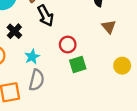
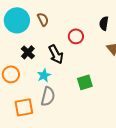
black arrow: (45, 16) -> (56, 54), moved
red circle: (68, 45) -> (76, 36), moved

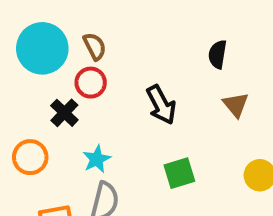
red circle: (76, 36) -> (91, 83), moved
black arrow: (56, 54) -> (161, 105), moved

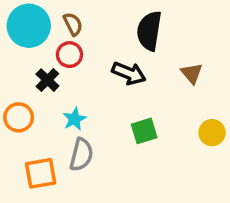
black semicircle: (218, 54) -> (149, 31), moved, size x1.6
black arrow: (161, 105) -> (129, 73), turned -40

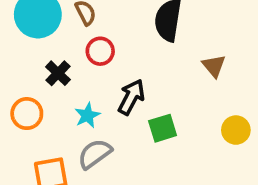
red circle: (69, 55) -> (100, 51), moved
black arrow: (129, 73) -> (131, 97), moved, turned -84
gray semicircle: (81, 155) -> (95, 154), turned -140

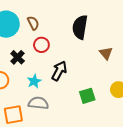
green square: (163, 128) -> (87, 96), moved
gray semicircle: (95, 154) -> (38, 103), turned 42

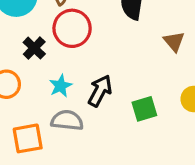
red circle: (41, 45) -> (72, 28), size x1.5
black arrow: (59, 71) -> (100, 91), moved

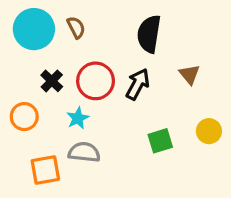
red circle: (72, 28) -> (96, 81), moved
black arrow: (100, 91) -> (138, 84), moved

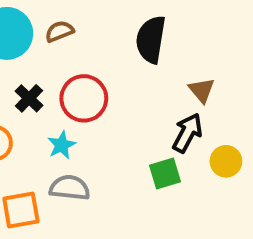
brown semicircle: (76, 27) -> (59, 31), turned -85
black arrow: (138, 84) -> (187, 133), moved

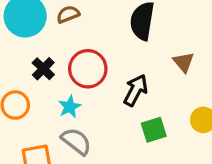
black arrow: (187, 133) -> (136, 90), moved
gray semicircle: (70, 188) -> (76, 141), turned 32

